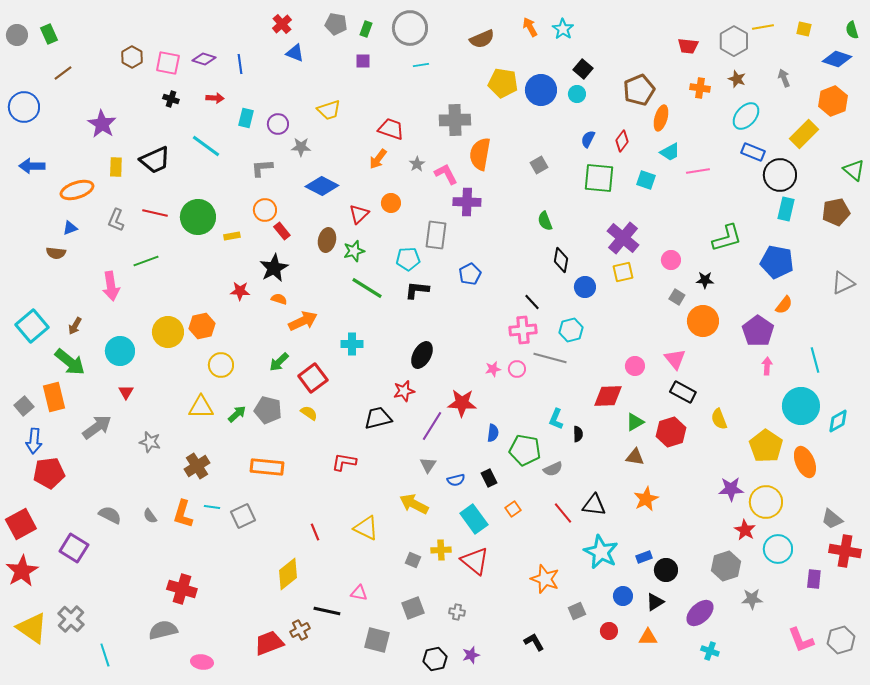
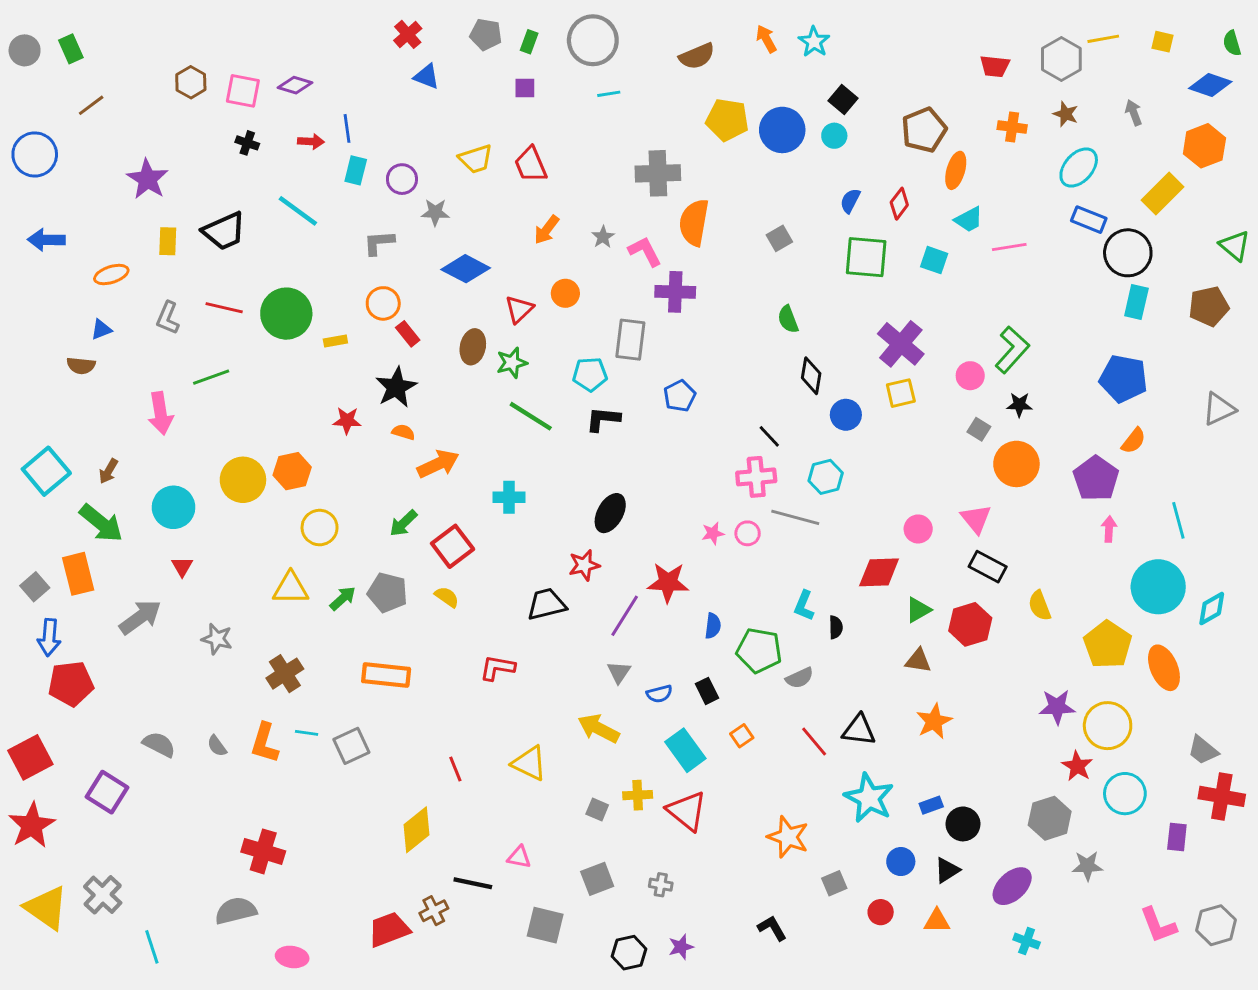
blue line: (240, 64) -> (347, 128), moved
red trapezoid: (391, 129) -> (531, 165), moved, turned -132
orange ellipse: (77, 190) -> (111, 275), size x0.7
green L-shape: (727, 238) -> (1012, 350), moved, turned -32

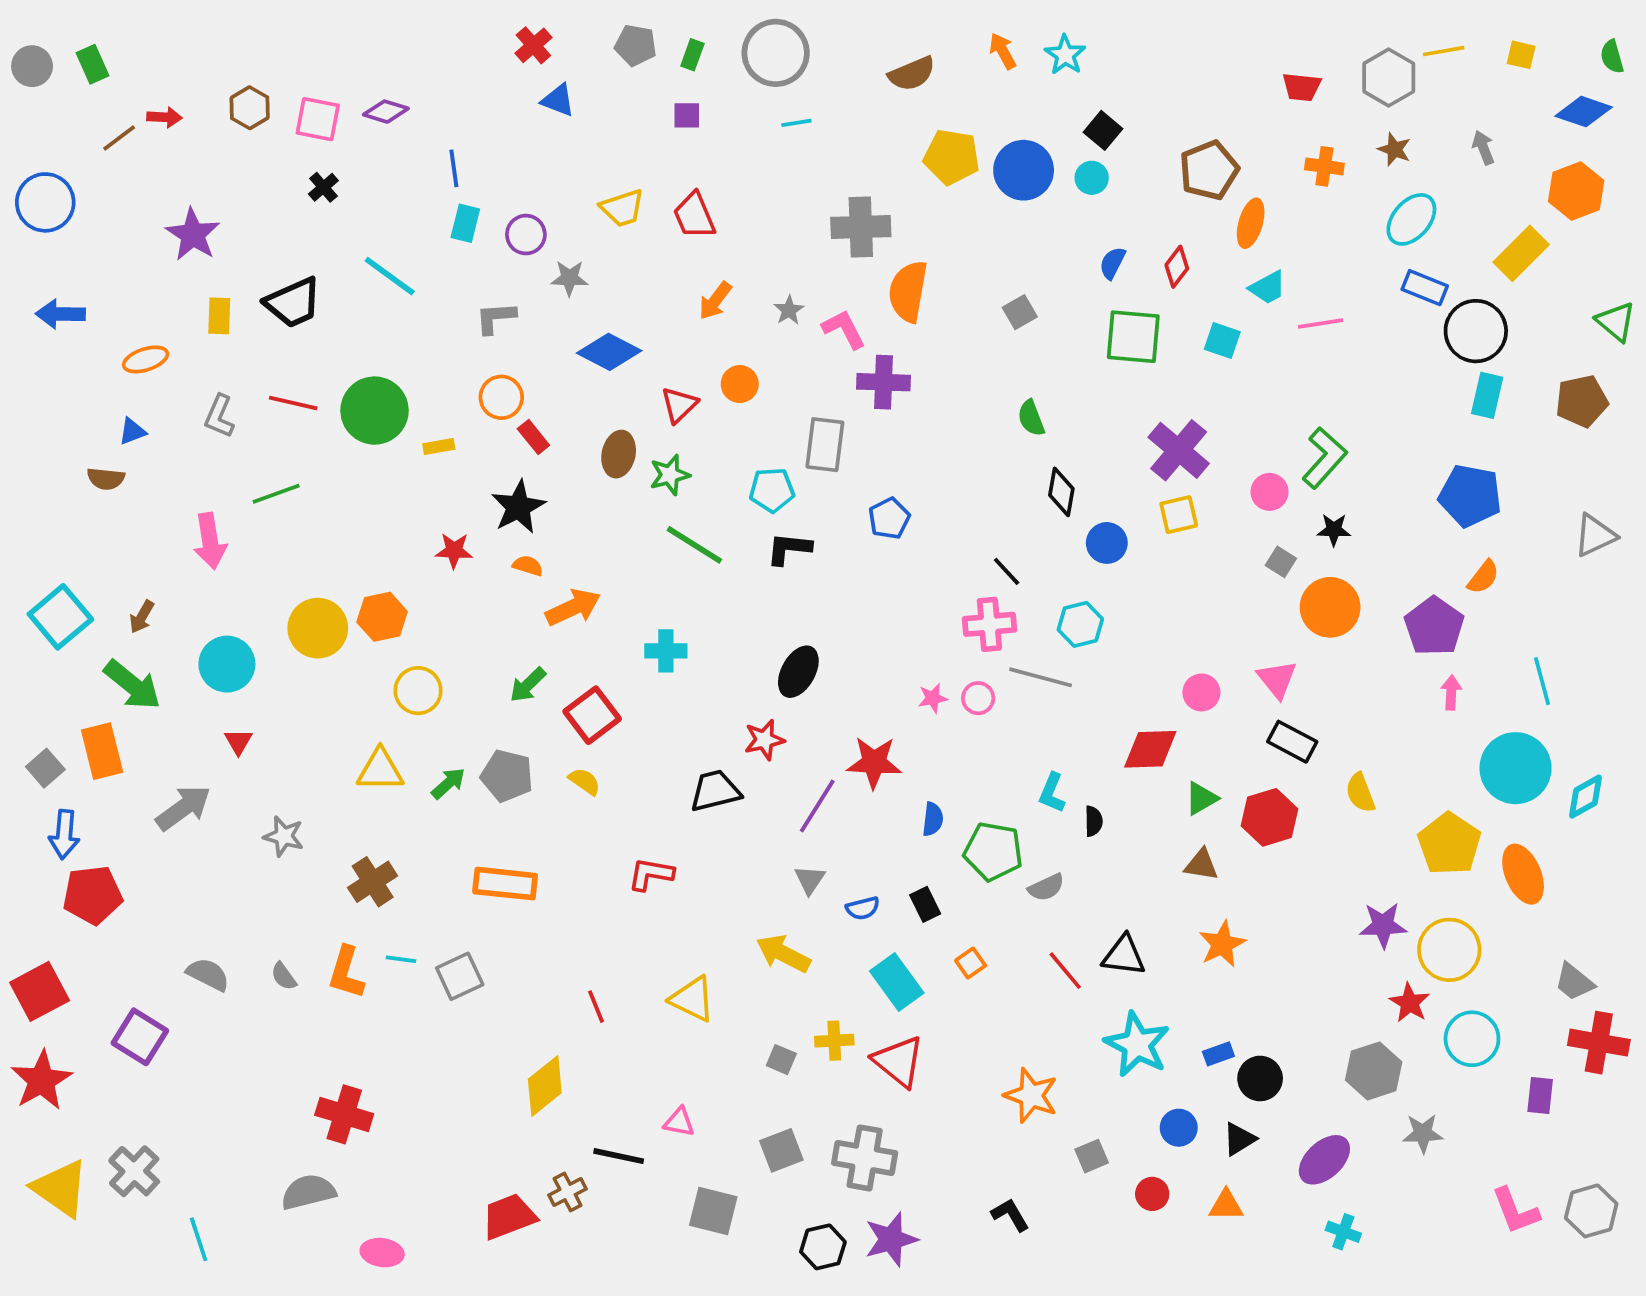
red arrow: (311, 141) -> (164, 117), moved
black cross: (247, 143) -> (323, 187), turned 30
gray cross: (661, 885) -> (865, 1158), size x2.0
purple star: (681, 947) -> (891, 1239), size x1.6

